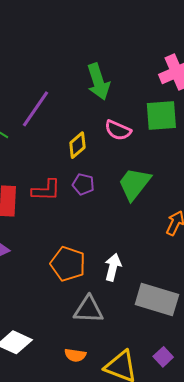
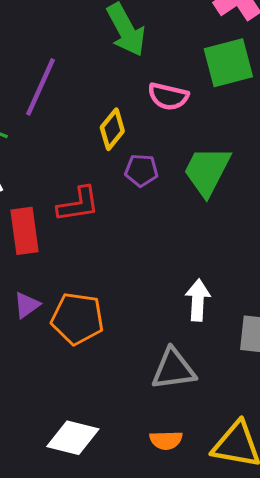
purple pentagon: (83, 184) -> (141, 170), moved
orange pentagon: (68, 264) -> (77, 318), moved

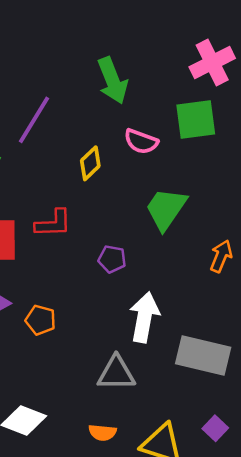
purple pentagon: (141, 170) -> (112, 259), moved
white arrow: (198, 300) -> (144, 317), size x1.4
orange pentagon: (77, 318) -> (40, 320), size x0.7

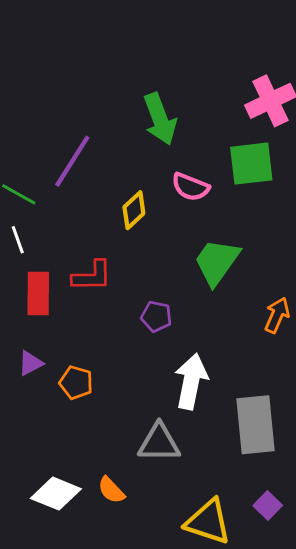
gray rectangle: (203, 355) -> (255, 425), turned 70
orange semicircle: (102, 433) -> (111, 490), moved, turned 40

